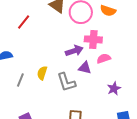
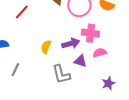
yellow semicircle: (42, 73) -> (46, 47), moved

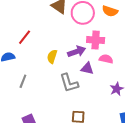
red line: (22, 12) -> (25, 37), moved
pink semicircle: (100, 53) -> (106, 59), turned 32

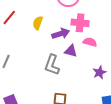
yellow semicircle: (52, 57) -> (38, 23), moved
gray L-shape: (69, 83) -> (52, 65), turned 35

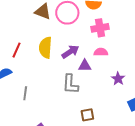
yellow semicircle: (38, 23) -> (45, 48), size x1.5
pink cross: (80, 23) -> (100, 28), moved

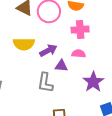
yellow semicircle: (45, 48) -> (24, 44), turned -100
purple star: (118, 79) -> (93, 82), size x1.5

